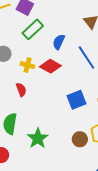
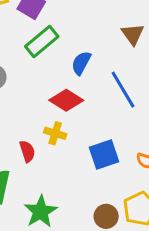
yellow cross: (27, 65) -> (55, 133), moved
red semicircle: (21, 90) -> (27, 151), moved

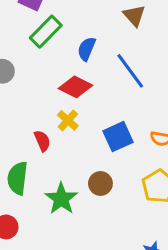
yellow cross: (55, 133) -> (68, 120), turned 30
brown circle: (106, 216) -> (100, 184), moved

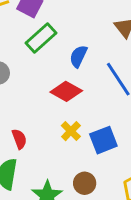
yellow cross: (68, 120) -> (71, 131), moved
red semicircle: (42, 141) -> (19, 139), moved

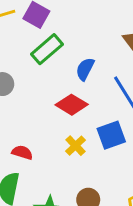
red semicircle: (19, 139) -> (22, 152), turned -54
blue square: (103, 140) -> (111, 135), moved

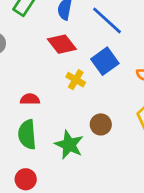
red diamond: (72, 105) -> (62, 44), turned 36

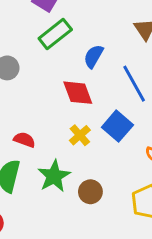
blue square: (105, 61) -> (117, 126), turned -32
green star: (69, 145) -> (54, 176), moved

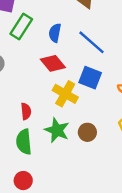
yellow cross: (80, 135) -> (65, 94), size x1.5
red semicircle: (24, 140) -> (26, 111), turned 84

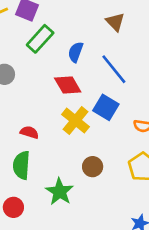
red semicircle: (26, 111) -> (29, 132), turned -77
green star: (57, 130) -> (60, 192), moved

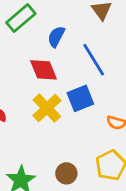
blue square: (106, 107) -> (80, 98), turned 30
brown circle: (93, 167) -> (66, 173), moved

